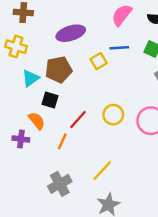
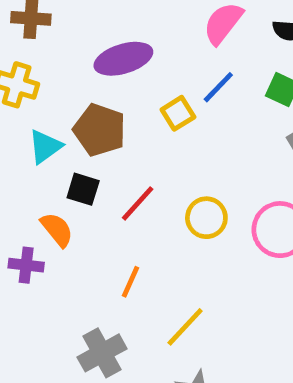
blue line: (119, 48) -> (218, 87), turned -42
brown pentagon: (59, 70) -> (100, 130), turned 30
red line: (78, 119) -> (138, 203), moved
orange line: (62, 141) -> (131, 282), moved

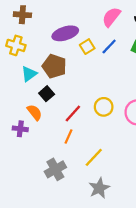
yellow square: (178, 113) -> (87, 47), moved
black square: (83, 189) -> (47, 94), turned 32
red line: (138, 203) -> (73, 113), moved

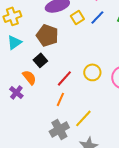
yellow cross: (16, 45) -> (12, 16), turned -36
cyan triangle: (29, 74) -> (14, 42), moved
purple cross: (20, 129) -> (16, 92), turned 32
gray cross: (55, 169) -> (59, 129), moved

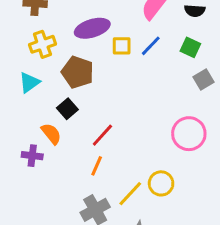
yellow cross: (12, 16) -> (42, 44), moved
yellow square: (77, 17) -> (122, 46), turned 32
yellow circle: (92, 72) -> (161, 183), moved
purple cross: (16, 92) -> (32, 156), turned -32

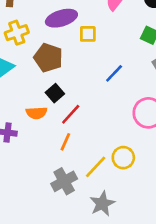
blue line: (151, 46) -> (114, 73), moved
black square: (67, 109) -> (55, 93), moved
orange semicircle: (51, 134) -> (36, 113), moved, turned 126

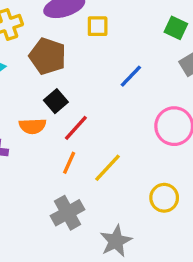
yellow circle: (123, 158) -> (164, 198), moved
yellow line: (96, 167) -> (108, 168), moved

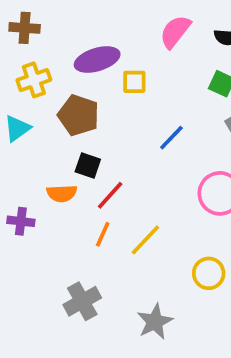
black square: (56, 101) -> (88, 166), turned -30
gray cross: (68, 213) -> (82, 301), moved

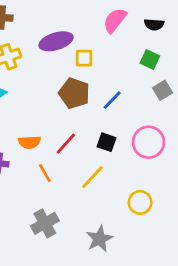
brown pentagon: (79, 115) -> (74, 93), moved
black square: (88, 166) -> (106, 142), moved
orange line: (103, 234) -> (45, 173), moved, turned -54

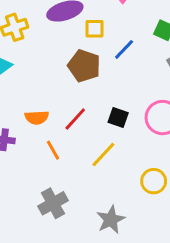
blue line: (112, 100) -> (124, 49), moved

